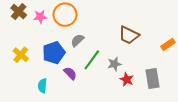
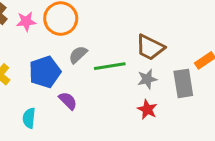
green line: (92, 60) -> (110, 66), moved, turned 45
gray star: (114, 64) -> (147, 79), moved
gray rectangle: (152, 78) -> (183, 83), moved

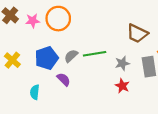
brown trapezoid: (150, 47) -> (137, 33), moved
gray semicircle: (78, 55) -> (71, 56), moved

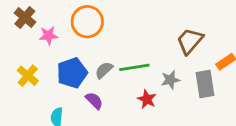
pink star: (33, 21) -> (48, 35), moved
brown trapezoid: (137, 33) -> (190, 41), turned 105
red star: (122, 86) -> (147, 99), moved

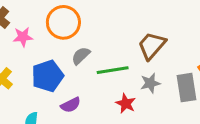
brown trapezoid: (190, 41) -> (152, 46), moved
gray semicircle: (104, 70) -> (81, 56), moved
purple semicircle: (94, 101) -> (71, 105), turned 108

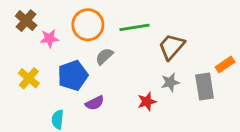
green line: (113, 70) -> (135, 27), moved
red star: (126, 103) -> (147, 102), turned 30

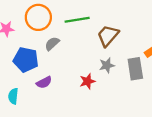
blue pentagon: (73, 75) -> (26, 60), turned 30

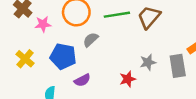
brown trapezoid: (108, 36) -> (149, 17), moved

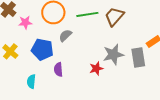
gray star: (148, 62) -> (113, 54), size x1.5
purple semicircle: (82, 80) -> (58, 69), turned 112

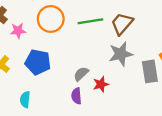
gray semicircle: (65, 35) -> (81, 74), moved
gray star: (113, 54) -> (121, 54), moved
purple semicircle: (58, 69) -> (76, 96), moved

